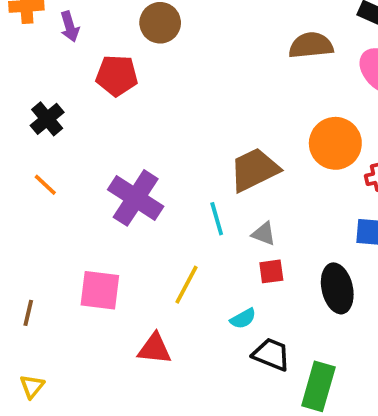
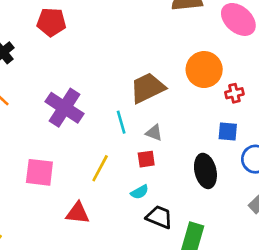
red square: (271, 271) -> (146, 159), moved

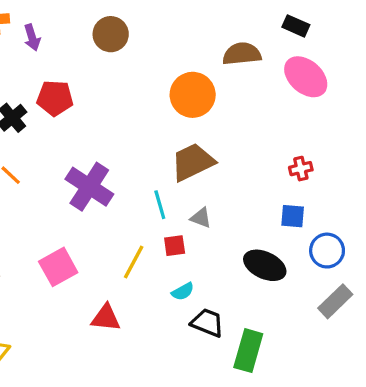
red pentagon: (51, 22) -> (55, 98), moved
orange circle: (204, 70) -> (193, 95), moved
red square: (146, 159) -> (175, 246), moved
black ellipse: (205, 171) -> (265, 265), turned -52
pink square: (39, 172) -> (58, 267), turned -36

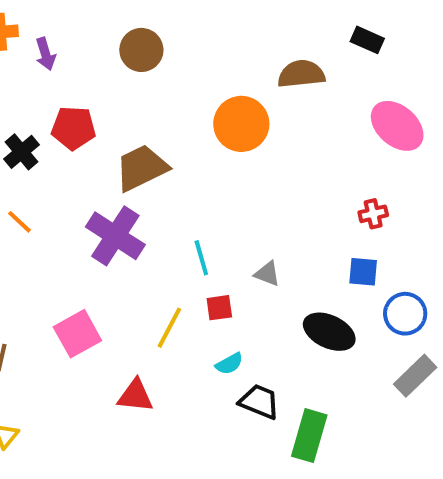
pink ellipse: (306, 77) -> (397, 126), moved
brown trapezoid: (193, 162) -> (141, 168), moved
gray triangle: (201, 218) -> (267, 274), moved

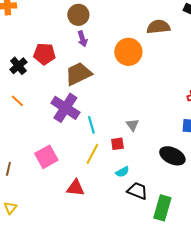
purple arrow: (45, 54) -> (82, 39), moved
cyan line: (201, 258) -> (91, 125), moved
gray triangle: (267, 274) -> (132, 125), moved, turned 32

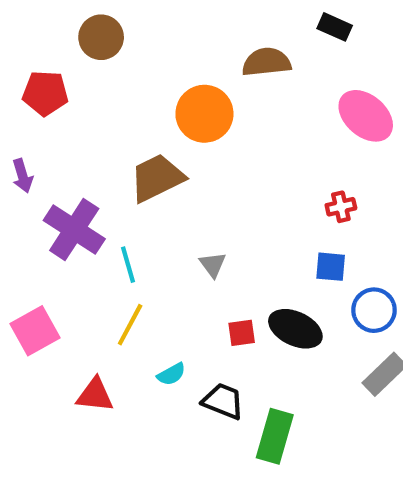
purple arrow: (82, 39) -> (23, 176), moved
red pentagon: (44, 54) -> (45, 93), moved
brown trapezoid: (78, 74) -> (157, 178), moved
red square: (117, 144) -> (242, 333), moved
cyan semicircle: (122, 172) -> (171, 374), moved

